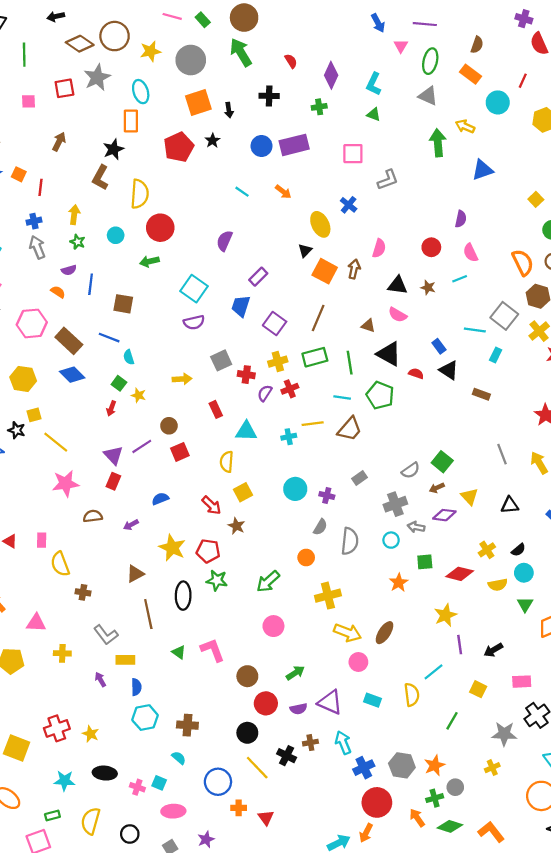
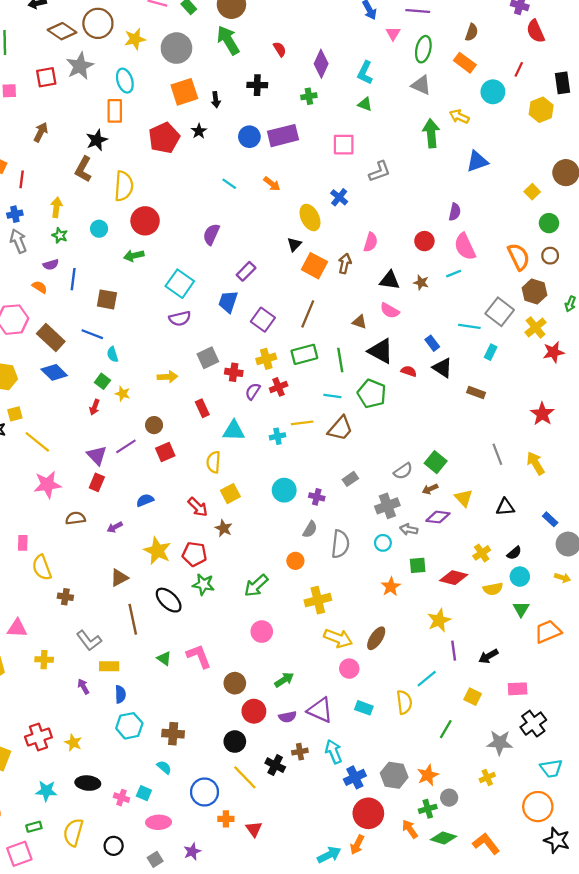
pink semicircle: (471, 253) -> (465, 247), size x1.4
black ellipse: (183, 596) -> (169, 600), turned -48

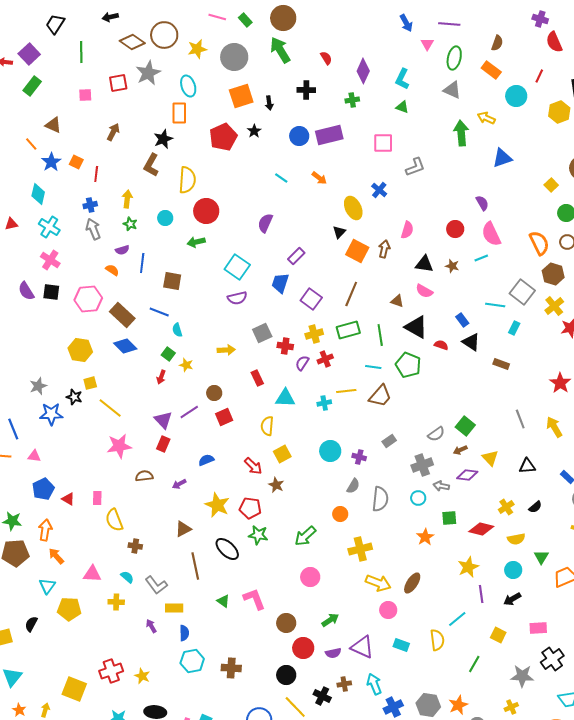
purple semicircle: (455, 212) -> (482, 203), turned -42
cyan circle: (520, 577) -> (513, 570), moved
cyan semicircle: (164, 767) -> (127, 577), moved

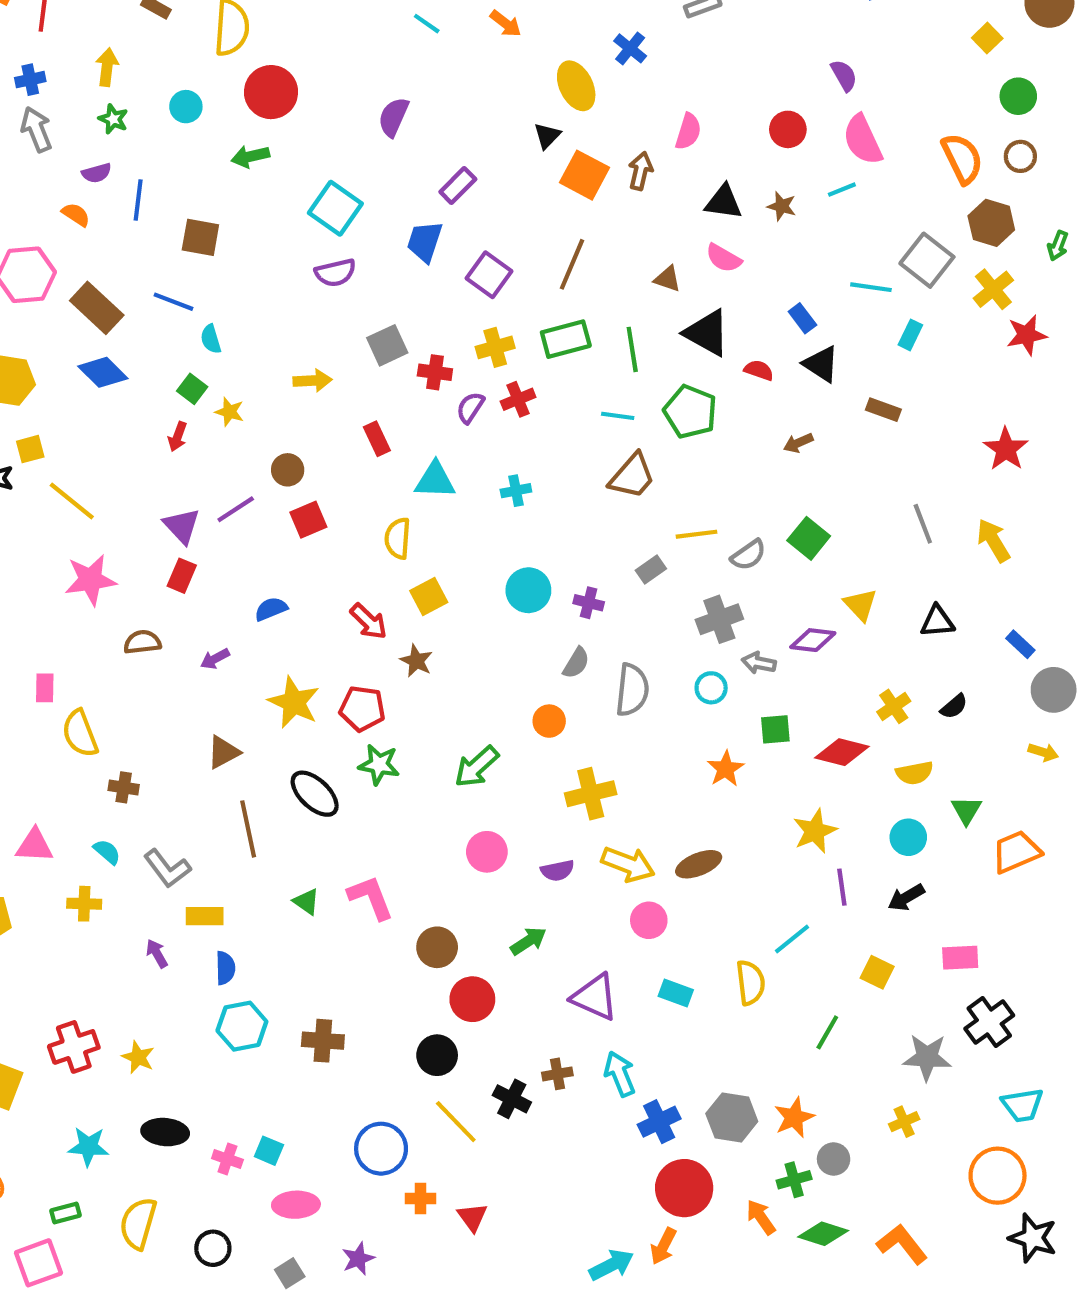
yellow line: (346, 391) -> (697, 534), moved
brown arrow: (460, 450) -> (798, 443), moved
brown ellipse: (412, 583) -> (699, 864), turned 35
purple semicircle: (333, 653) -> (557, 870), moved

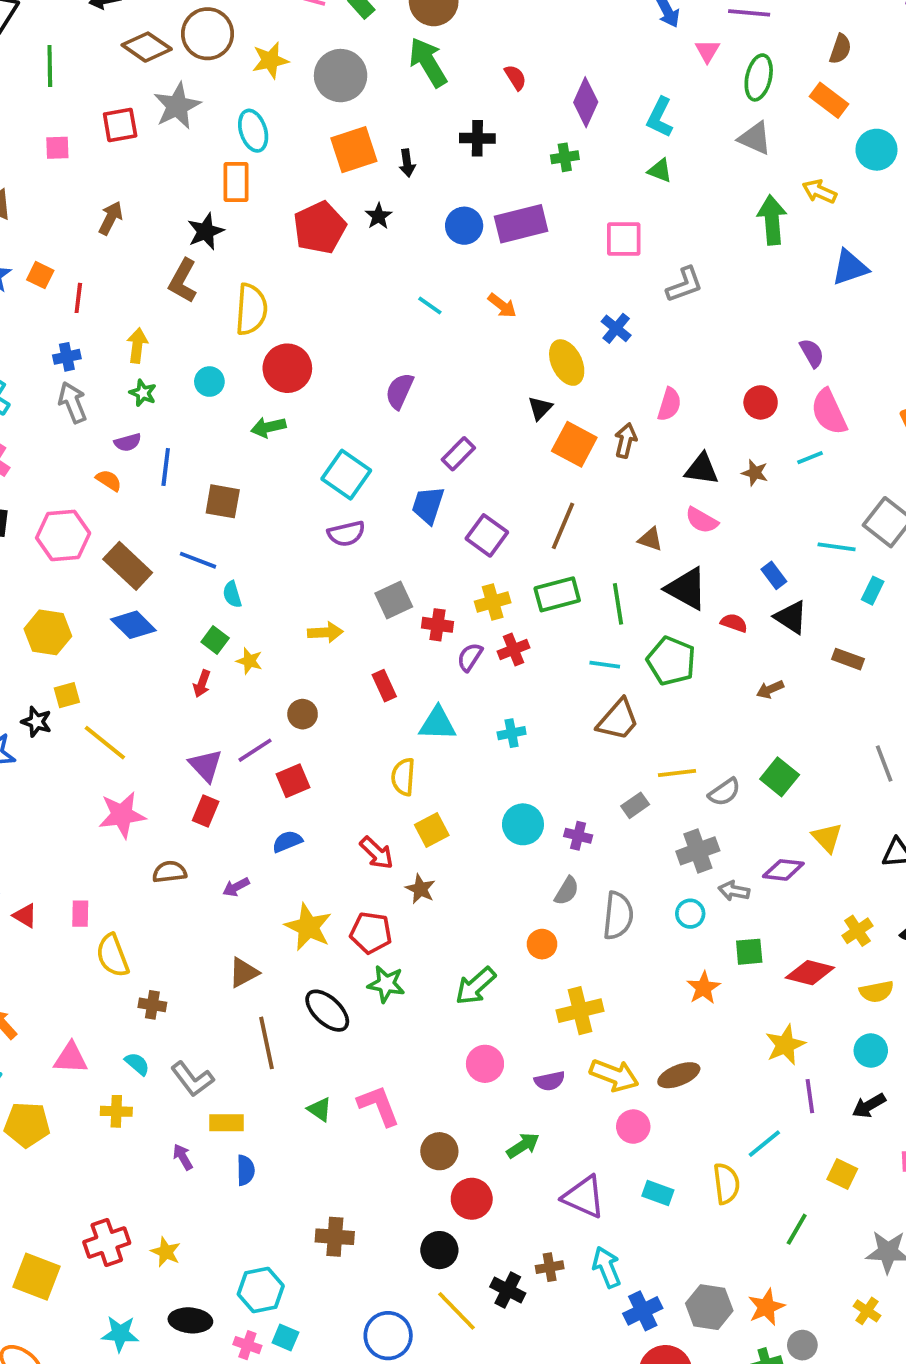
red square: (308, 520) -> (293, 781), moved
cyan hexagon: (242, 1026) -> (261, 1290), moved
yellow cross: (904, 1122) -> (867, 1311), turned -32

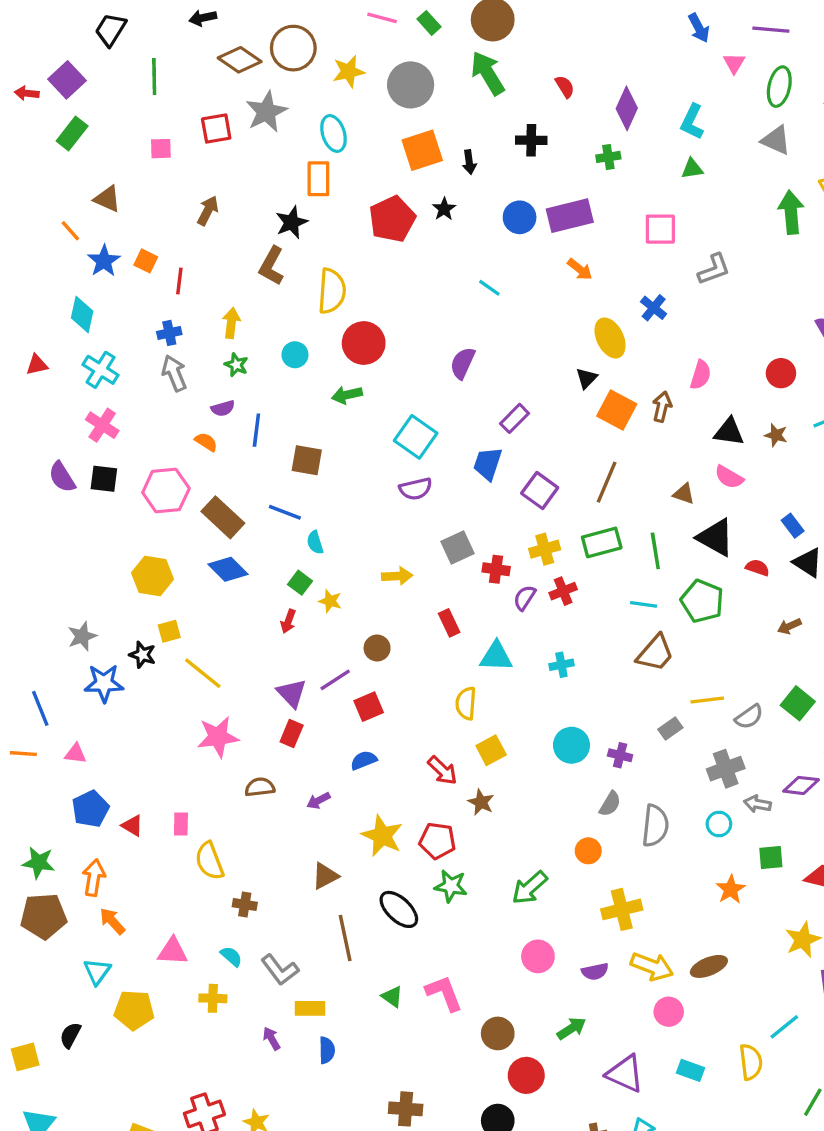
green triangle: (660, 171) -> (692, 169), turned -30
orange arrow: (502, 306) -> (580, 269), moved

